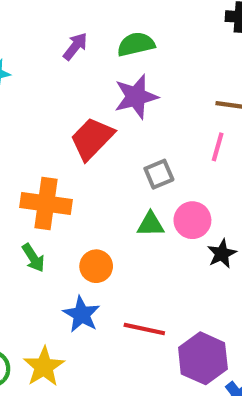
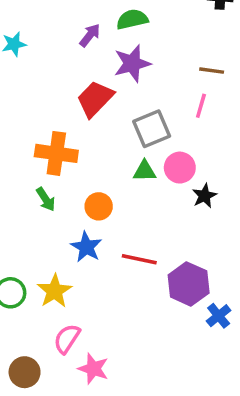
purple arrow: (75, 46) -> (90, 35), moved
gray square: (159, 174) -> (152, 129), size x1.5

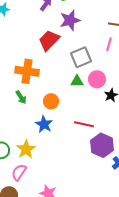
red line: (139, 259) -> (84, 124), moved
pink semicircle: (67, 339) -> (19, 172), moved

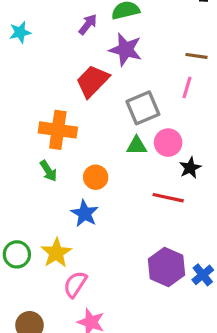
purple star: (70, 20) -> (126, 50), turned 30
red line: (84, 124) -> (168, 198), moved
purple hexagon: (102, 145) -> (167, 267), moved
pink semicircle: (19, 172) -> (75, 284), moved

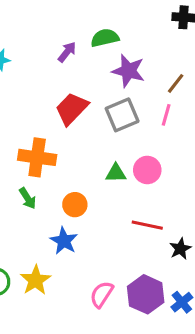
purple star: (126, 50) -> (128, 71), moved
brown line: (196, 56) -> (176, 83), turned -60
gray square: (143, 108) -> (122, 115), moved
black star: (190, 168) -> (180, 249), moved
pink semicircle: (75, 284) -> (102, 294), moved

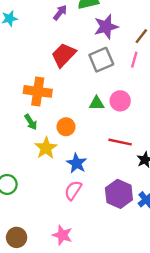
purple star: (128, 71) -> (106, 27), turned -30
blue star: (64, 241) -> (77, 163), moved
yellow star: (36, 280) -> (46, 148), moved
pink semicircle: (102, 294) -> (73, 190), moved

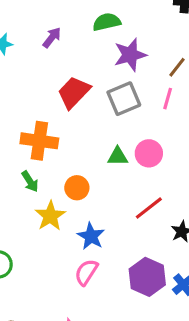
purple arrow: (60, 13) -> (52, 38), moved
red line: (120, 142) -> (149, 208), turned -50

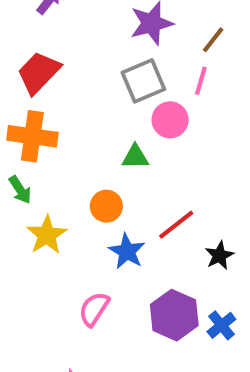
red trapezoid: (74, 92) -> (39, 73), moved
pink circle: (149, 153) -> (170, 120), moved
orange circle: (77, 188) -> (106, 206), moved
blue star: (91, 236) -> (127, 251), moved

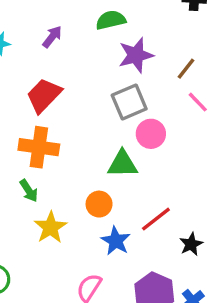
pink line: (201, 81) -> (198, 102), moved, turned -60
green triangle: (135, 157) -> (122, 164), size x1.4

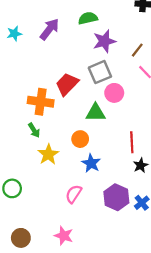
purple arrow: (52, 37) -> (49, 29), size x1.5
red trapezoid: (44, 95) -> (67, 84), moved
red line: (156, 219) -> (132, 142), moved, turned -55

